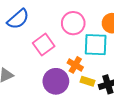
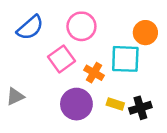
pink circle: (73, 23) -> (81, 26), moved
orange cross: (75, 65) -> (94, 73), moved

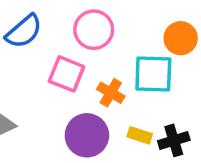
pink square: (61, 59) -> (66, 74), turned -32

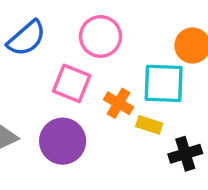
purple circle: (87, 135) -> (63, 141), moved
yellow rectangle: (140, 135) -> (149, 125), moved

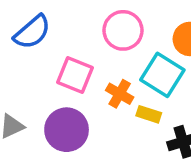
pink circle: (100, 36) -> (123, 30), moved
cyan square: (164, 83) -> (162, 75), turned 30

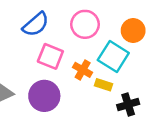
blue semicircle: (32, 32) -> (36, 24), moved

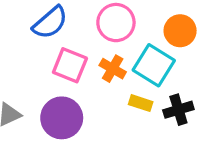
orange cross: (83, 70) -> (113, 69), moved
black cross: (128, 105) -> (178, 110), moved

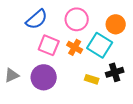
yellow rectangle: (141, 103) -> (92, 79), moved

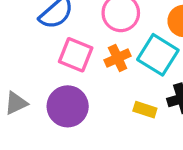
orange cross: (75, 47) -> (118, 58), turned 35

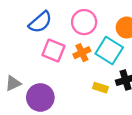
purple circle: (68, 106) -> (40, 97), moved

